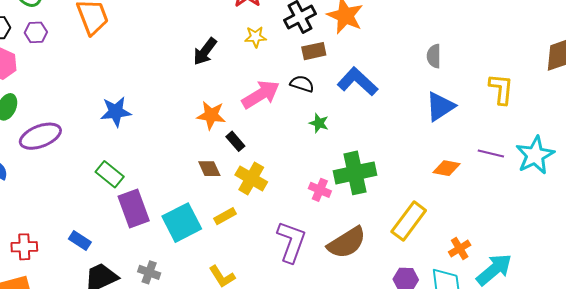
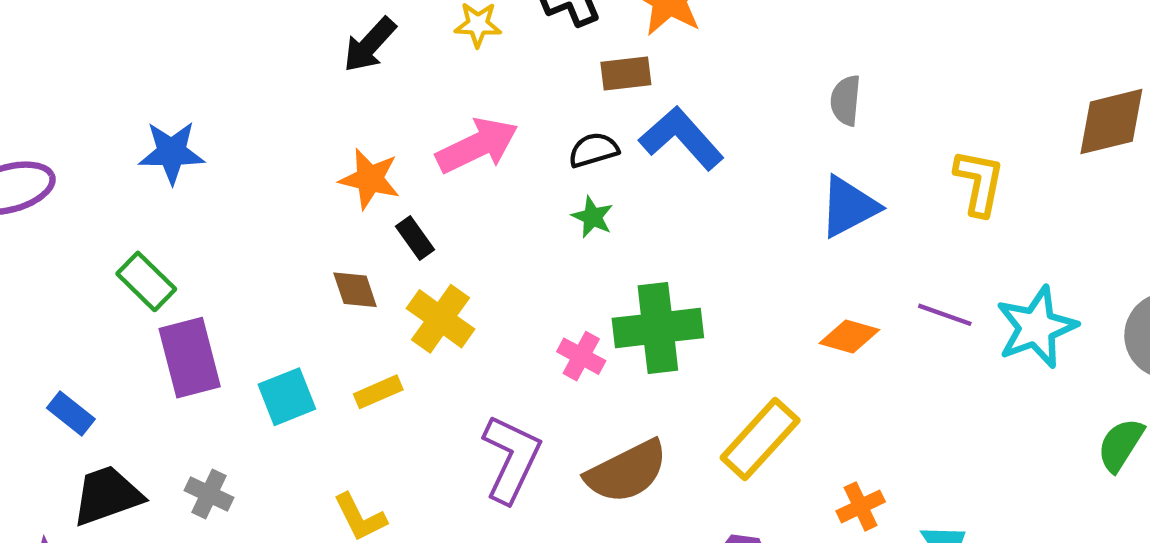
brown rectangle: (314, 51) -> (626, 74), moved
black semicircle: (302, 84) -> (594, 150), moved, turned -40
cyan square: (182, 223) -> (287, 397), size x0.7

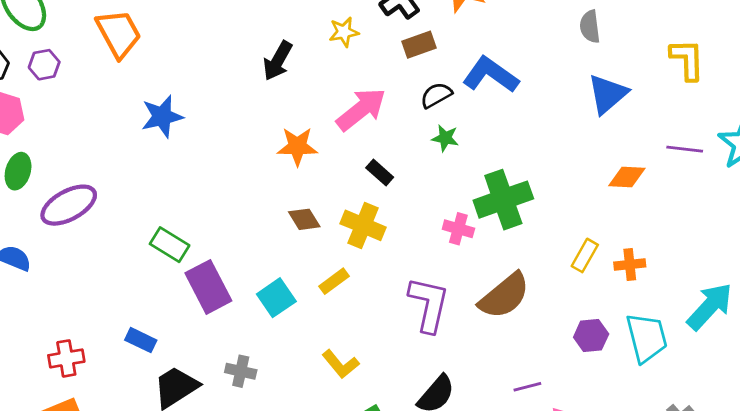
brown rectangle: (626, 74) -> (419, 45), moved
blue star: (172, 152) -> (162, 116), moved
black rectangle: (415, 238) -> (380, 172), moved
yellow rectangle: (760, 439) -> (585, 255), size x0.6
orange cross: (861, 506) -> (630, 264), moved, turned 32

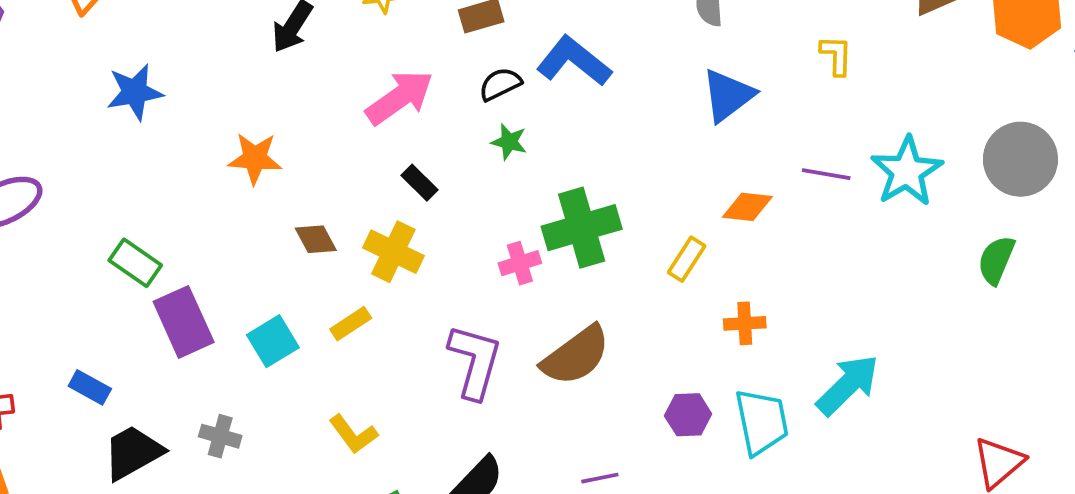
yellow L-shape: (687, 59) -> (836, 55), size x0.7
orange star: (297, 146) -> (255, 158), moved
pink cross: (458, 229) -> (520, 263), turned -36
yellow rectangle: (585, 255) -> (687, 259), moved

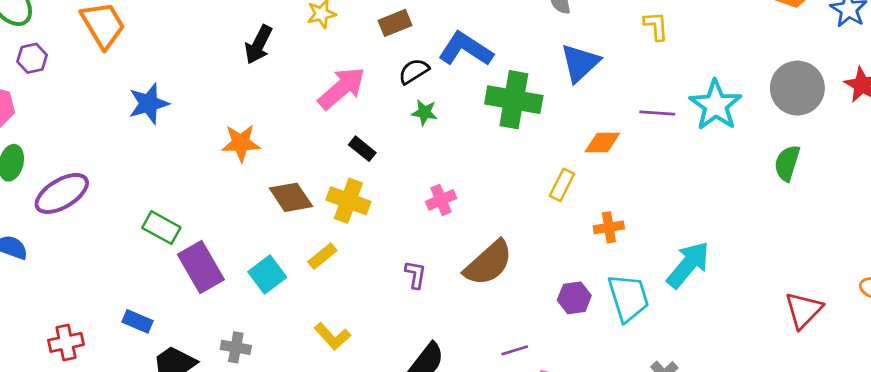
green cross: (582, 228) -> (514, 100), moved, turned 32
brown diamond: (316, 239) -> (291, 197), size x1.4
purple L-shape: (475, 361) -> (415, 275), size x0.5

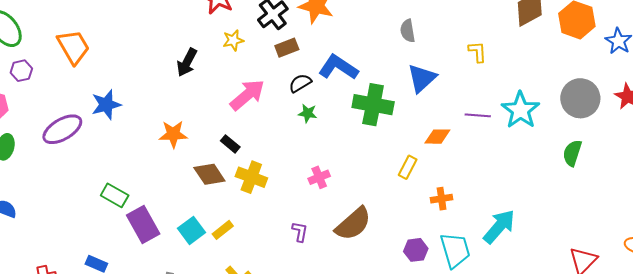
black rectangle: (362, 149) -> (230, 144), moved
purple ellipse: (62, 193) -> (62, 129), moved
yellow rectangle: (322, 256) -> (223, 230), moved

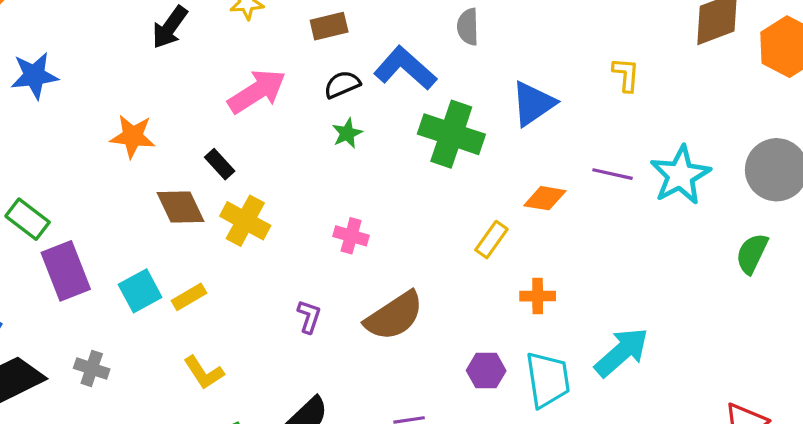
gray semicircle: (408, 31) -> (468, 27), moved
green star: (308, 113) -> (347, 133), turned 30
pink cross: (319, 177) -> (351, 236), turned 30

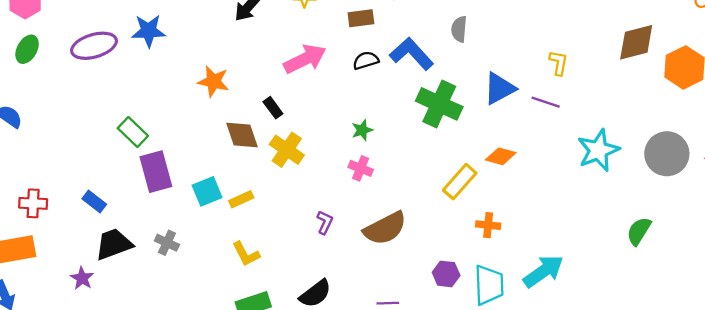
yellow L-shape: (626, 75) -> (559, 63), moved
green star: (347, 133) -> (362, 130), moved
purple line: (612, 174) -> (546, 102), moved
yellow rectangle: (491, 240) -> (460, 182), size x1.4
green semicircle: (752, 254) -> (639, 231), moved

